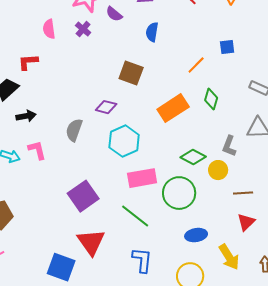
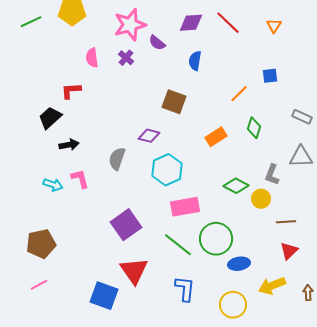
orange rectangle: (173, 108) -> (216, 137), size x0.7
green circle: (179, 193) -> (216, 239), moved
yellow arrow: (229, 257) -> (272, 286), turned 100

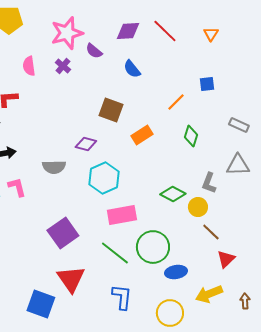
blue semicircle: (195, 61) -> (132, 69), turned -48
orange rectangle: (216, 137) -> (142, 135), moved
gray semicircle: (117, 159) -> (54, 167), turned -110
brown line: (286, 222) -> (211, 232), moved, turned 48

